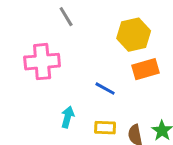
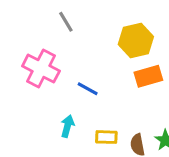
pink cross: (42, 62) -> (41, 69), turned 32
blue line: (105, 89) -> (88, 89), moved

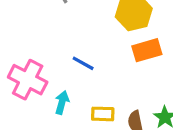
pink cross: (41, 69) -> (28, 80), moved

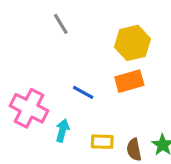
orange rectangle: (147, 50) -> (129, 81), moved

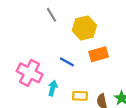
yellow hexagon: (132, 43) -> (84, 28), moved

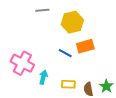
gray line: (52, 15) -> (42, 10), turned -64
blue line: (67, 62) -> (65, 53), moved

